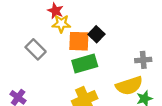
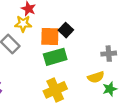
yellow star: (61, 24) -> (23, 24), moved
yellow semicircle: (129, 86) -> (96, 77), size x0.7

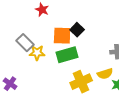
yellow star: (23, 24) -> (37, 53), moved
yellow cross: (55, 90) -> (81, 82), moved

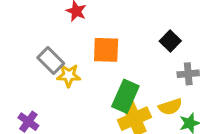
black square: (77, 30) -> (170, 41), moved
green rectangle: (67, 55) -> (125, 96), moved, turned -50

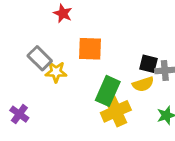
black square: (170, 41) -> (148, 64), moved, turned -30
yellow semicircle: (170, 107) -> (143, 84), moved

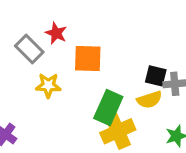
red star: (63, 13) -> (56, 33), moved
gray rectangle: (40, 58) -> (29, 49), moved

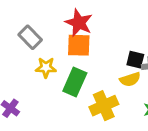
red star: (56, 33) -> (79, 23), moved, size x1.5
green rectangle: (108, 108) -> (75, 82), moved

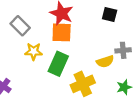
black square: (135, 60) -> (110, 15), moved

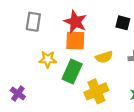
gray rectangle: (20, 26) -> (33, 22), moved, turned 54
yellow semicircle: (105, 62) -> (104, 57), moved

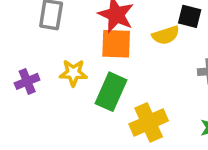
yellow semicircle: (104, 57) -> (166, 35), moved
purple cross: (18, 94) -> (27, 81), moved, turned 32

